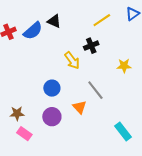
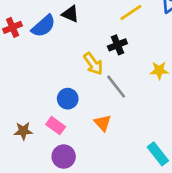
gray line: (95, 90) -> (116, 87), moved
purple circle: (52, 117) -> (64, 157), moved
pink rectangle: (24, 134) -> (56, 126), moved

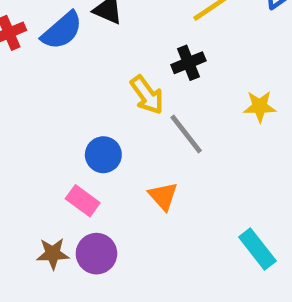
brown star: (23, 131) -> (53, 254), moved

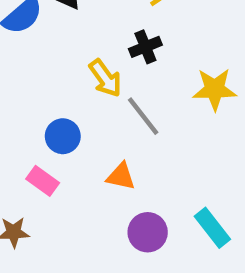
yellow star: (260, 106) -> (215, 89), size x1.4
orange triangle: (163, 196) -> (121, 176), turned -36
purple circle: (96, 254) -> (148, 232), moved

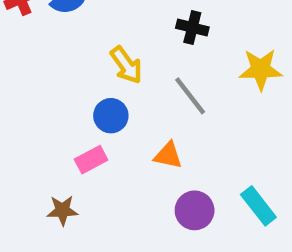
black cross: (145, 47) -> (192, 28), turned 36
yellow arrow: (105, 78) -> (126, 65), moved
pink rectangle: (43, 181) -> (91, 160), turned -64

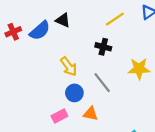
blue circle: (111, 116) -> (74, 93), moved
pink rectangle: (91, 160) -> (59, 116), moved

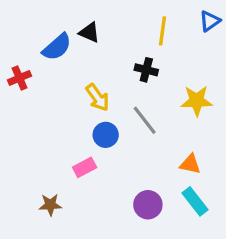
yellow line: (115, 19) -> (163, 31), turned -48
red cross: (13, 32) -> (20, 78), moved
orange triangle: (91, 114) -> (190, 164), moved

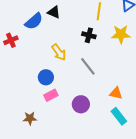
yellow star: (197, 101) -> (121, 34), moved
blue circle: (106, 135) -> (46, 77), moved
purple circle: (148, 205) -> (81, 104), moved

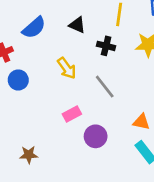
black triangle: (54, 12) -> (77, 25), moved
blue circle: (46, 77) -> (18, 80), moved
pink rectangle: (51, 95) -> (72, 114), moved

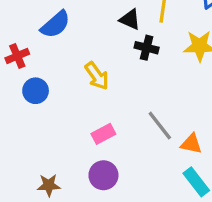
black triangle: (77, 25) -> (130, 19), moved
gray line: (105, 87) -> (160, 126), moved
purple circle: (96, 136) -> (103, 175), moved

